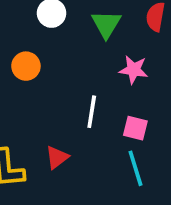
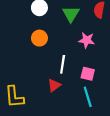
orange circle: (26, 66) -> (39, 38), moved
red triangle: (57, 157) -> (54, 85), moved

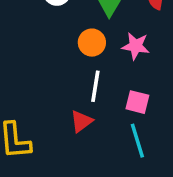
orange circle: (39, 38) -> (92, 43), moved

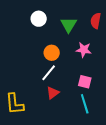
orange circle: (92, 43) -> (52, 53), moved
white line: (95, 86) -> (49, 73), moved, turned 30

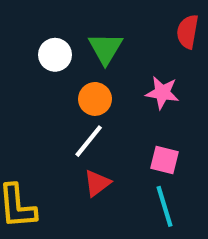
white circle: (39, 19) -> (55, 55), moved
green triangle: (69, 25) -> (106, 48), moved

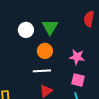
pink star: (162, 93) -> (77, 57), moved
white line: (89, 141) -> (42, 71), turned 48

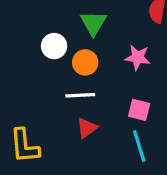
white circle: (26, 30) -> (54, 46), moved
pink star: (77, 57) -> (138, 58), moved

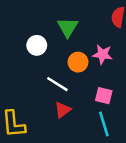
orange circle: (85, 62) -> (78, 62), moved
white line: (80, 95) -> (57, 84), turned 35

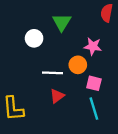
orange circle: (78, 62) -> (78, 65), moved
white line: (57, 84) -> (52, 73), turned -30

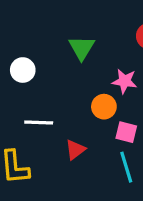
white circle: (34, 38) -> (23, 70), moved
white line: (52, 73) -> (39, 123), moved

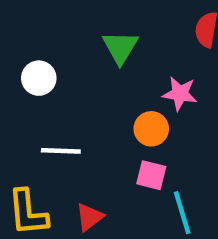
pink square: (126, 132) -> (151, 175), moved
red triangle: (75, 150) -> (89, 217), moved

